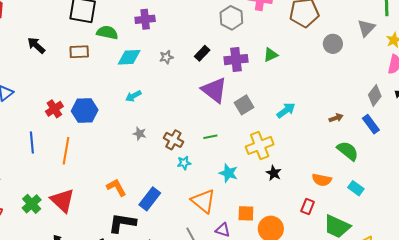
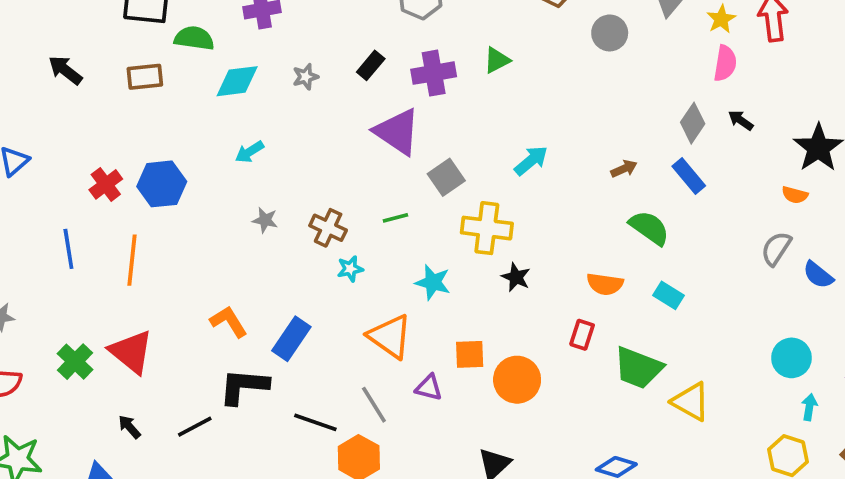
gray square: (244, 105) -> (446, 177), moved
yellow cross: (260, 145) -> (487, 228), turned 32

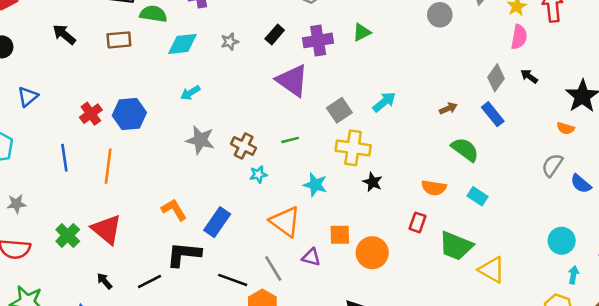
gray square: (446, 177) -> (339, 110), moved
gray star: (265, 220) -> (200, 140), size x1.6

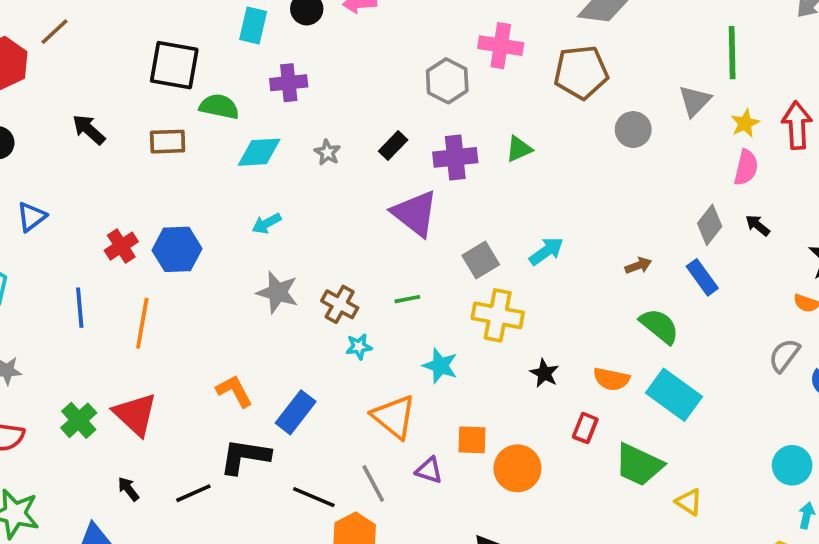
gray star: (230, 42) -> (327, 152), turned -30
black star: (373, 182) -> (544, 373), moved
cyan rectangle: (478, 196) -> (674, 395), size x1.8
yellow triangle: (492, 270) -> (689, 502), size x0.7

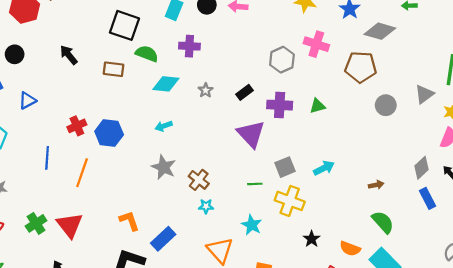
blue rectangle: (702, 277) -> (427, 198), moved
green line: (407, 299) -> (255, 184), moved

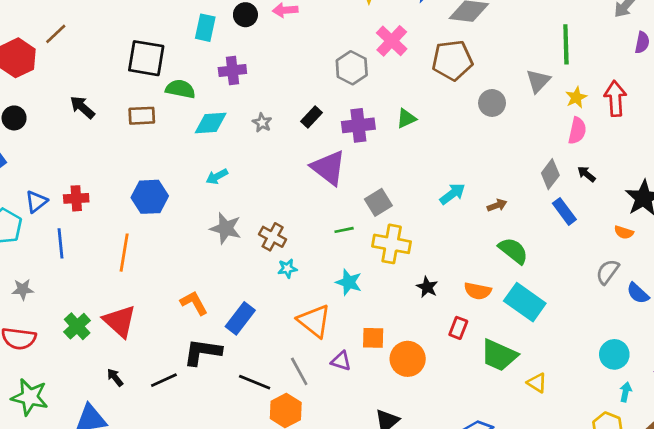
pink cross: (316, 44) -> (392, 41), turned 35
blue triangle: (27, 100) -> (36, 202), moved
red cross: (77, 126) -> (76, 198), moved, turned 30
blue line: (47, 158) -> (61, 243), moved
cyan arrow: (324, 168) -> (452, 194), moved

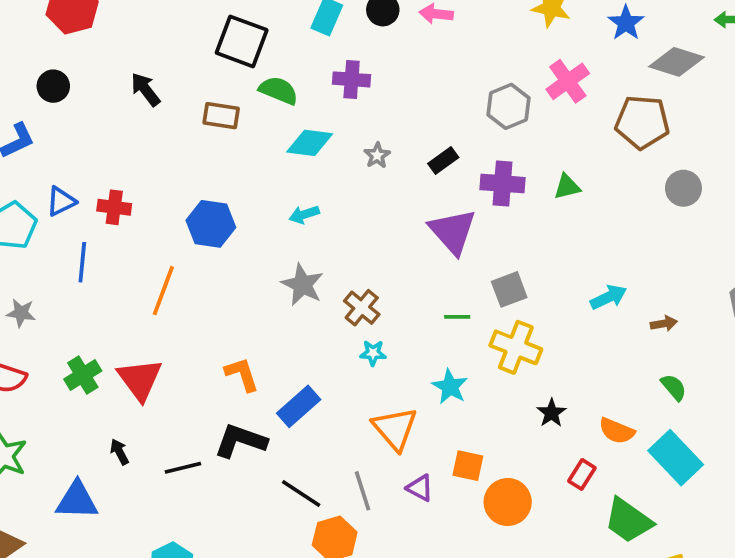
green semicircle: (513, 251) -> (674, 387), size x0.7

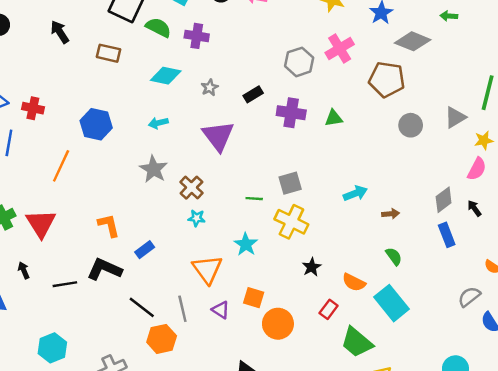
green semicircle: (279, 90) -> (158, 27), moved
purple triangle: (453, 231) -> (218, 136), moved
blue rectangle: (299, 406) -> (145, 250), size x0.7

